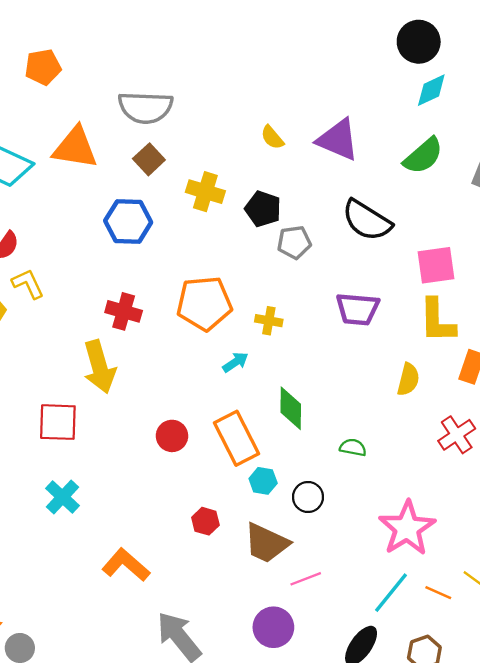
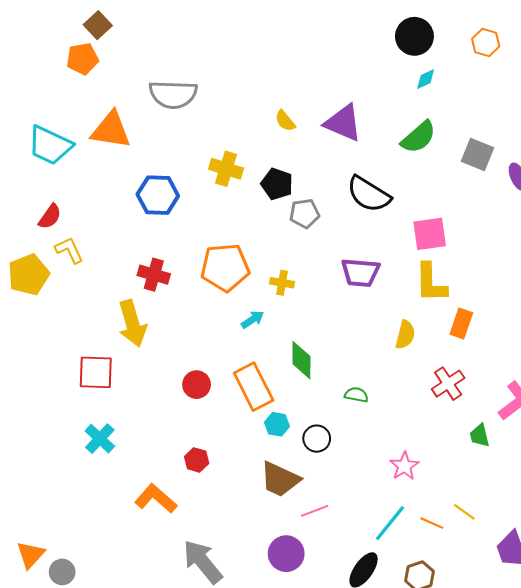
cyan diamond: (431, 90) -> (426, 79), size x0.7
brown square: (149, 159) -> (98, 25), moved
red hexagon: (205, 521) -> (197, 460), moved
pink star: (407, 528) -> (404, 466), size x0.6

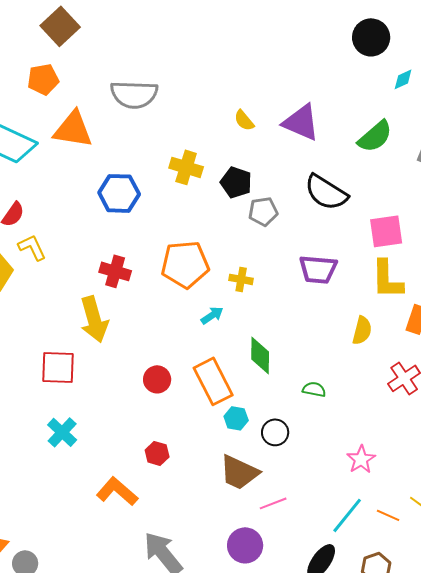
brown square: (98, 25) -> (60, 26), size x1.4
orange pentagon: (82, 59) -> (43, 79), moved
cyan diamond: (426, 79) -> (403, 79), moved

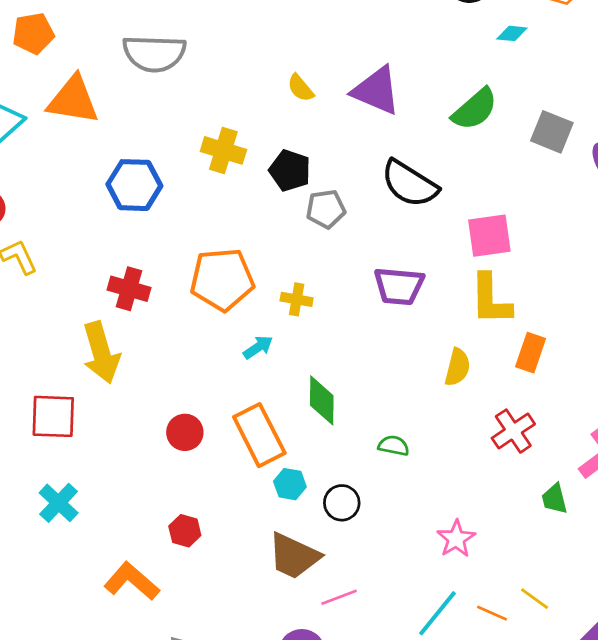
cyan diamond: (403, 79) -> (512, 33), turned 30

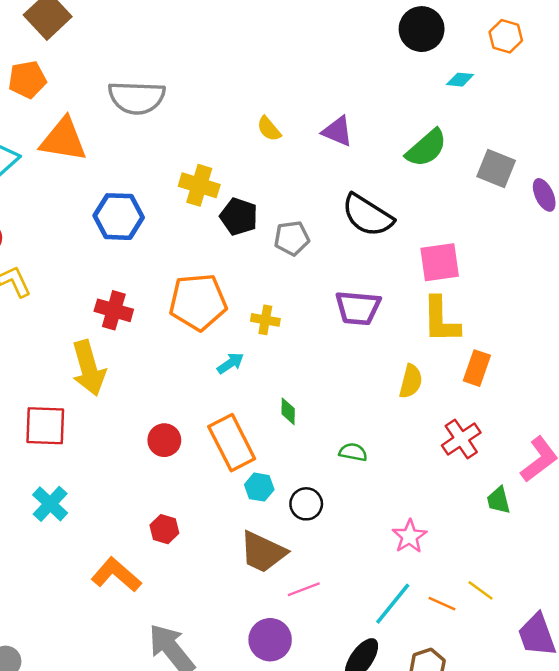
purple triangle: (376, 91) -> (337, 131), size x0.7
black pentagon: (290, 170) -> (239, 217), moved
green diamond: (322, 400) -> (288, 411), size x0.6

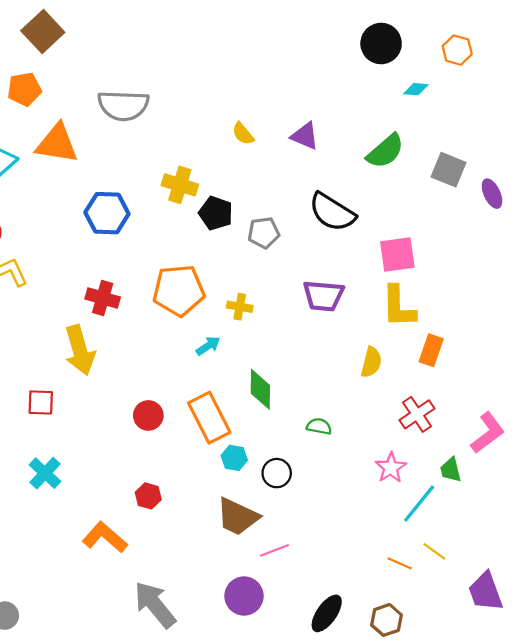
green diamond: (288, 411) -> (260, 389), size x1.6
red square: (45, 426) -> (41, 402), size x0.7
pink star: (410, 536) -> (391, 468), moved
cyan line: (393, 604) -> (419, 504), moved

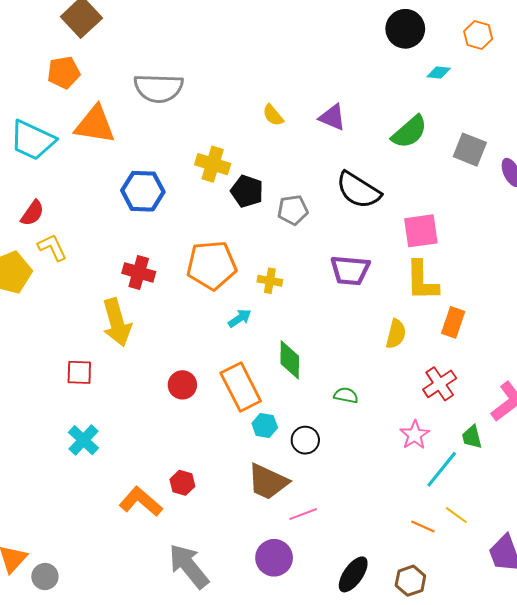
red hexagon: (148, 496) -> (182, 483), moved

